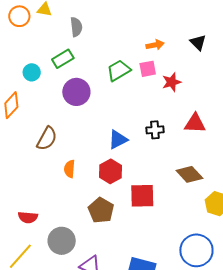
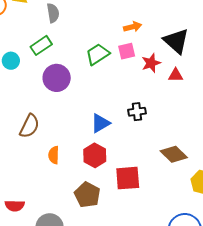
black triangle: (198, 42) -> (176, 41), moved, size x1.6
red triangle: (195, 123) -> (176, 75), moved, size x0.7

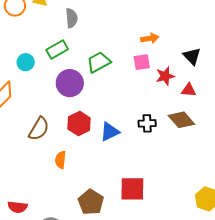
black triangle: (176, 41) -> (192, 56), size x0.7
green trapezoid: (98, 54) -> (99, 62), moved
brown diamond: (174, 154) -> (181, 120), moved
red hexagon: (95, 155) -> (79, 124), moved

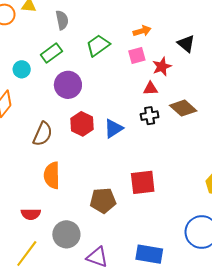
green trapezoid: (99, 62) -> (98, 45), moved
red triangle: (189, 90) -> (150, 89), moved
orange semicircle: (61, 160) -> (52, 175), moved, size x1.5
brown pentagon: (91, 202) -> (103, 200), turned -30

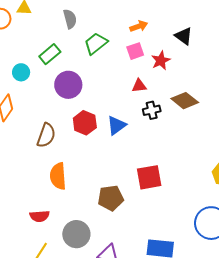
gray semicircle: (62, 20) -> (70, 19), moved
red triangle: (150, 89) -> (139, 86), moved

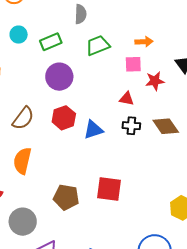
cyan circle: (21, 72) -> (19, 35), moved

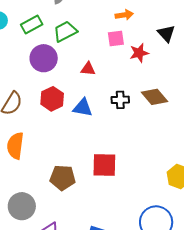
green trapezoid: (98, 45) -> (65, 31), moved
red triangle: (127, 99) -> (88, 69), moved
blue triangle: (93, 130) -> (83, 108), turned 35

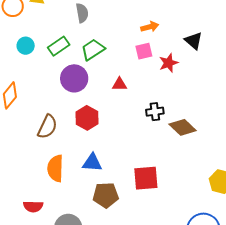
brown diamond: (155, 97) -> (183, 127), moved
blue triangle: (83, 108) -> (92, 163), moved

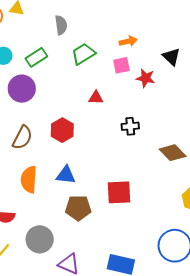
green trapezoid: (93, 50) -> (83, 54), moved
red star: (169, 63) -> (146, 78), turned 30
purple circle: (74, 78) -> (22, 89), moved
brown diamond: (183, 127) -> (173, 153), moved

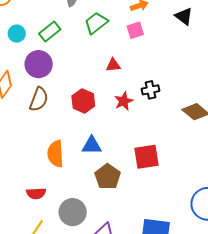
red star: (146, 78) -> (124, 101), moved, turned -30
brown semicircle: (22, 138) -> (39, 99), moved
brown pentagon: (78, 208) -> (108, 177), turned -30

